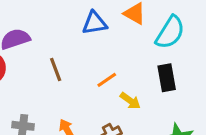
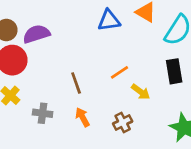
brown line: (56, 70) -> (76, 83), moved

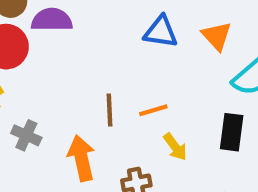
brown line: (76, 83) -> (109, 110), moved
orange arrow: (82, 117) -> (81, 158), size x1.5

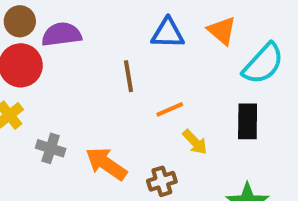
brown line: (109, 110) -> (129, 76), moved
orange arrow: (81, 158) -> (106, 164), turned -36

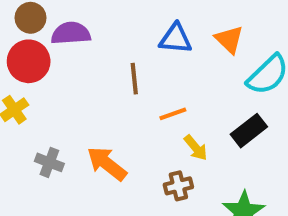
black rectangle: (248, 121) -> (249, 131), turned 48
gray cross: (51, 148) -> (49, 162), moved
brown cross: (162, 181) -> (178, 186), moved

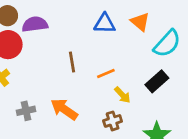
brown line: (134, 79) -> (72, 62), moved
gray cross: (49, 162) -> (26, 111), turned -30

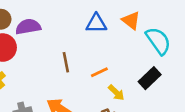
cyan semicircle: (167, 44) -> (158, 41), turned -76

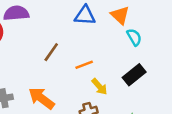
cyan semicircle: (158, 41) -> (134, 37), moved, size x0.6
brown line: (66, 62) -> (51, 52), turned 42

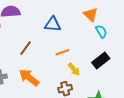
blue triangle: (85, 15) -> (53, 24), moved
brown line: (51, 52) -> (26, 48), moved

